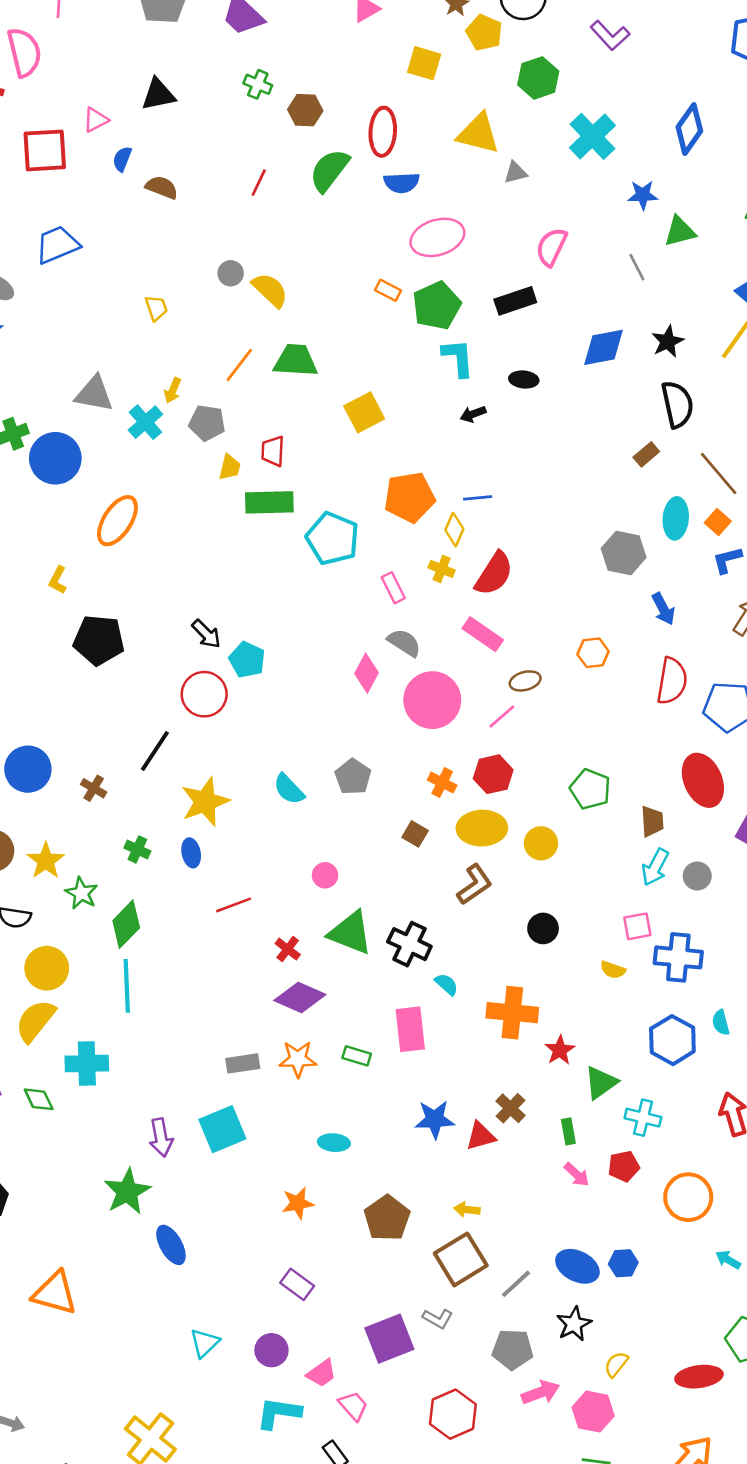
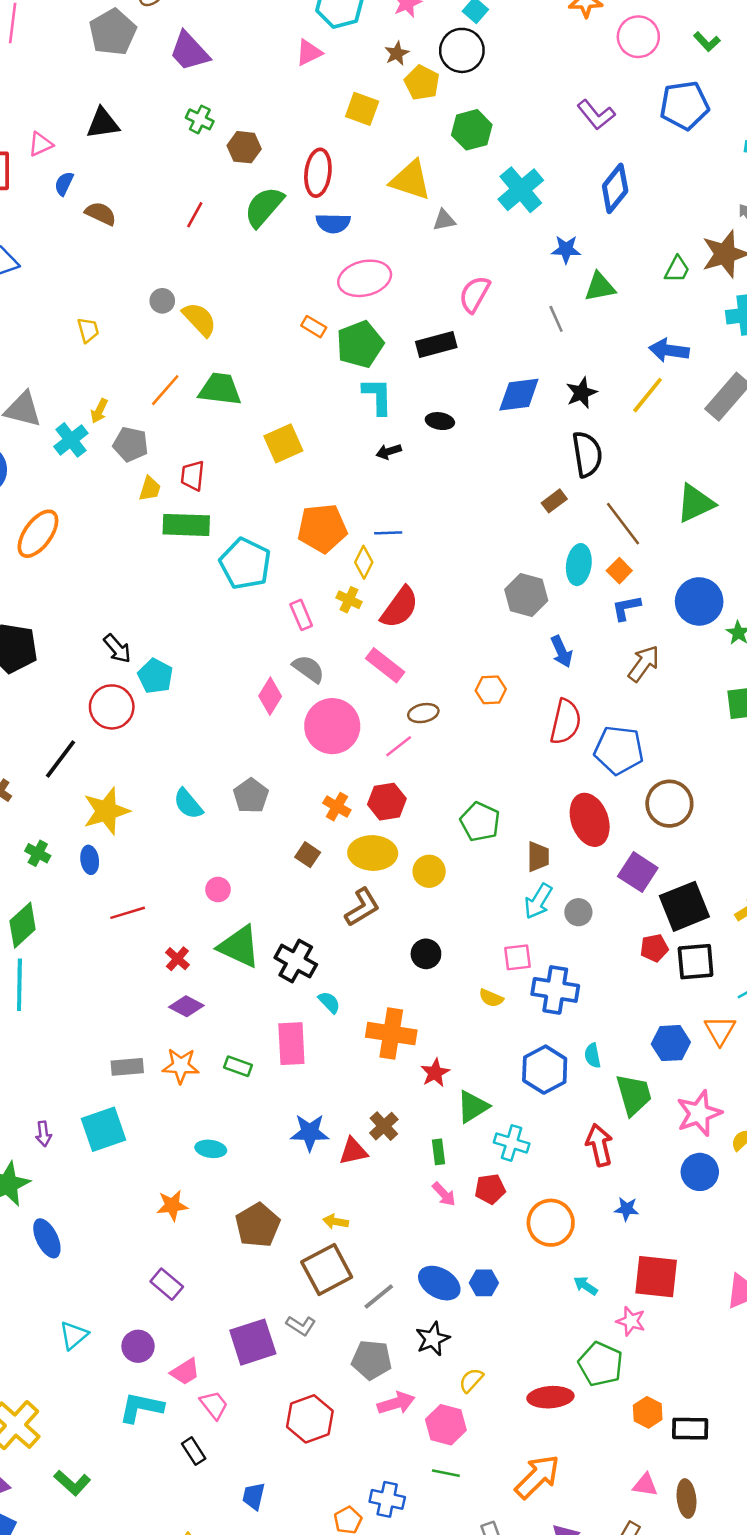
purple L-shape: (610, 35) -> (596, 115), moved
purple diamond: (300, 997) -> (186, 1006), size x0.7
purple arrow: (161, 1138) -> (43, 1134), size x0.7

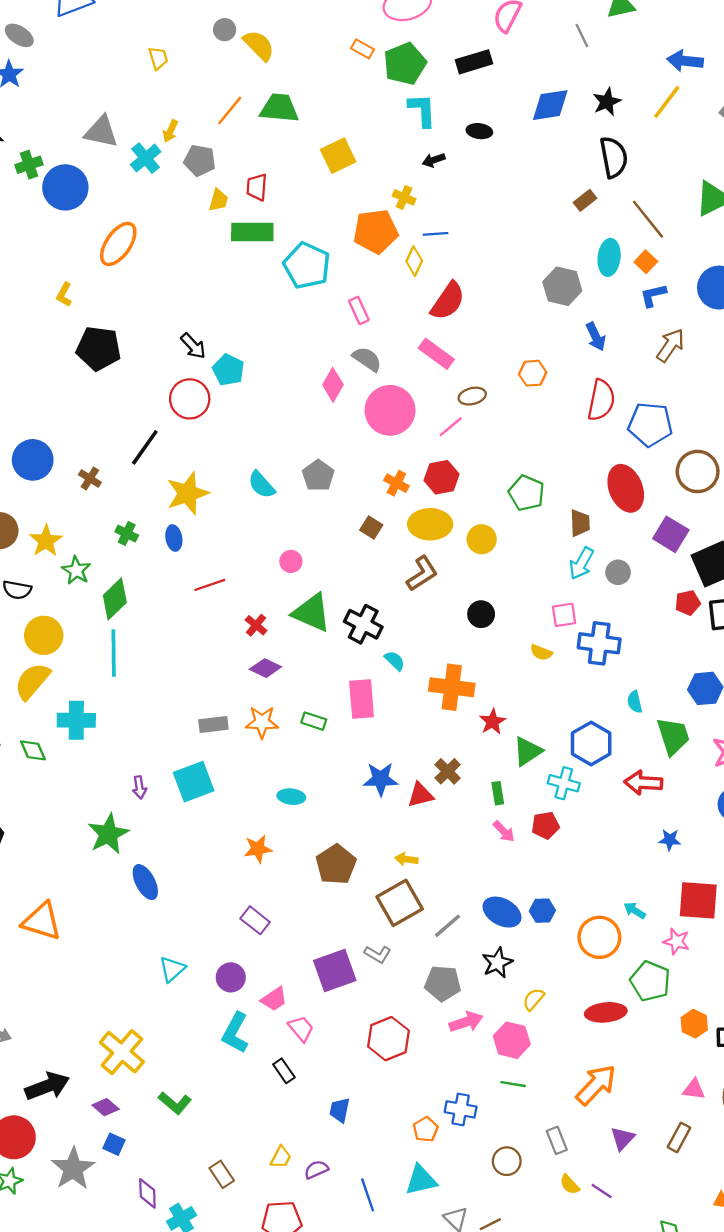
yellow cross: (349, 600) -> (404, 197), moved
blue hexagon: (545, 1070) -> (591, 743), moved
red arrow: (599, 1145) -> (643, 783), turned -72
orange circle: (551, 1223) -> (599, 937), moved
cyan L-shape: (141, 1408) -> (235, 1033), turned -72

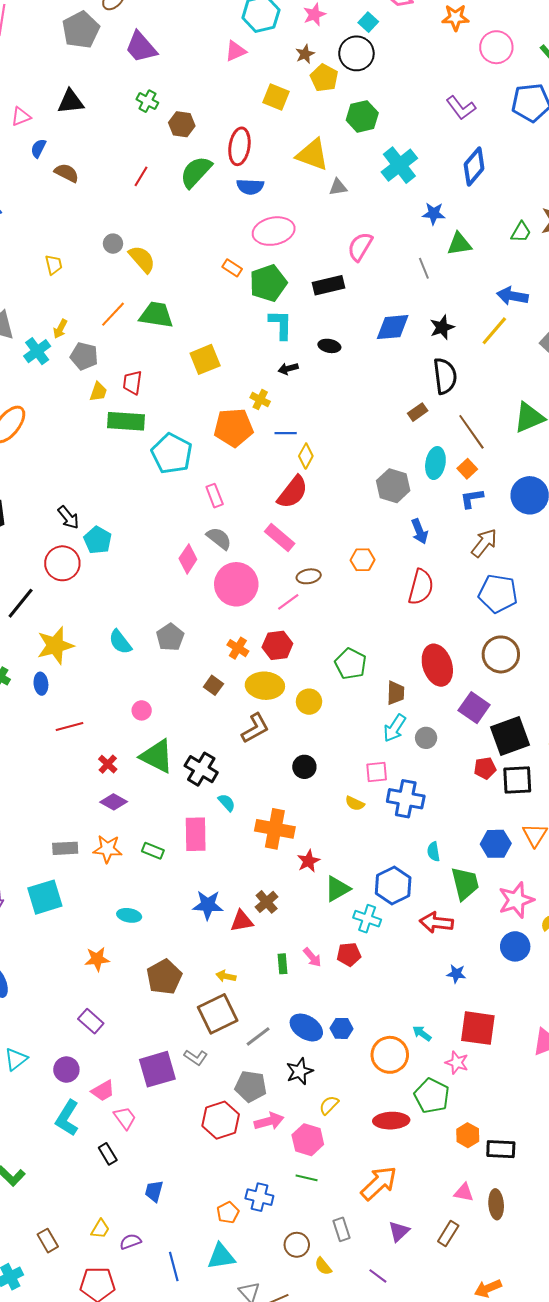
yellow diamond: (414, 261) -> (306, 456), moved
blue pentagon: (650, 424) -> (498, 594), moved
green rectangle: (498, 793) -> (282, 964), moved
red hexagon: (388, 1039) -> (221, 1120), moved
yellow semicircle: (570, 1184) -> (323, 1266), moved

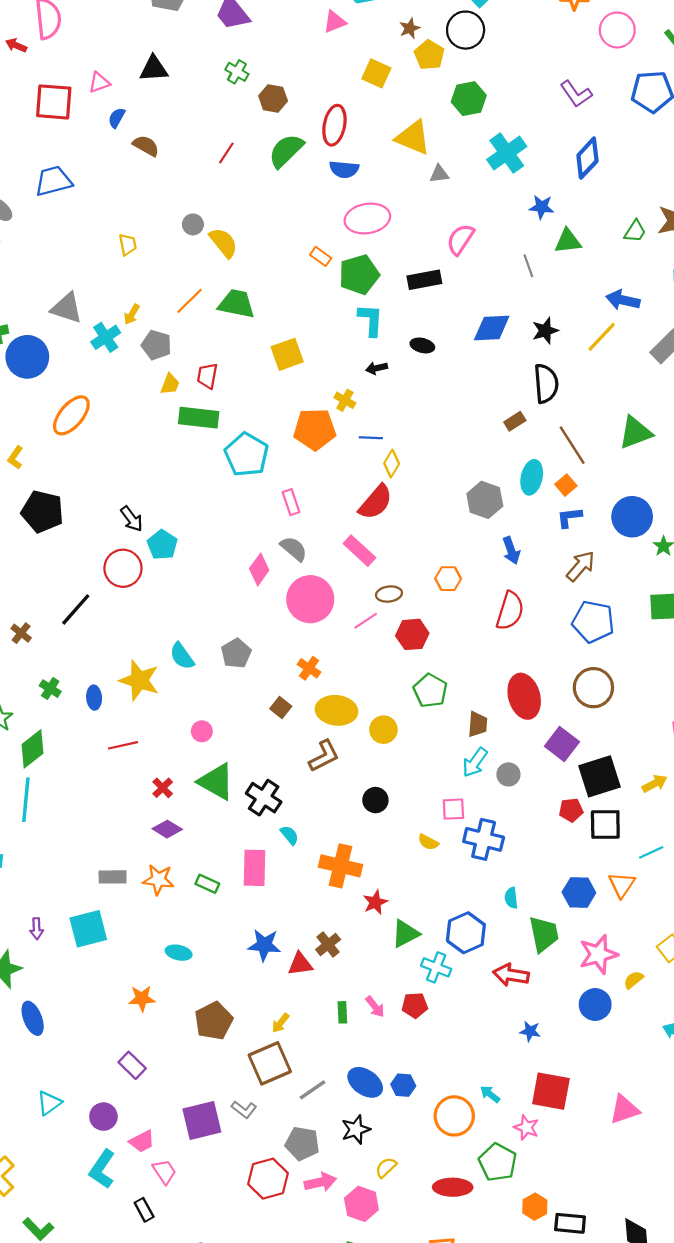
red hexagon: (277, 645) -> (412, 634), moved
yellow star: (55, 646) -> (139, 680), moved, turned 30
yellow arrow: (226, 976) -> (280, 1023), turned -66

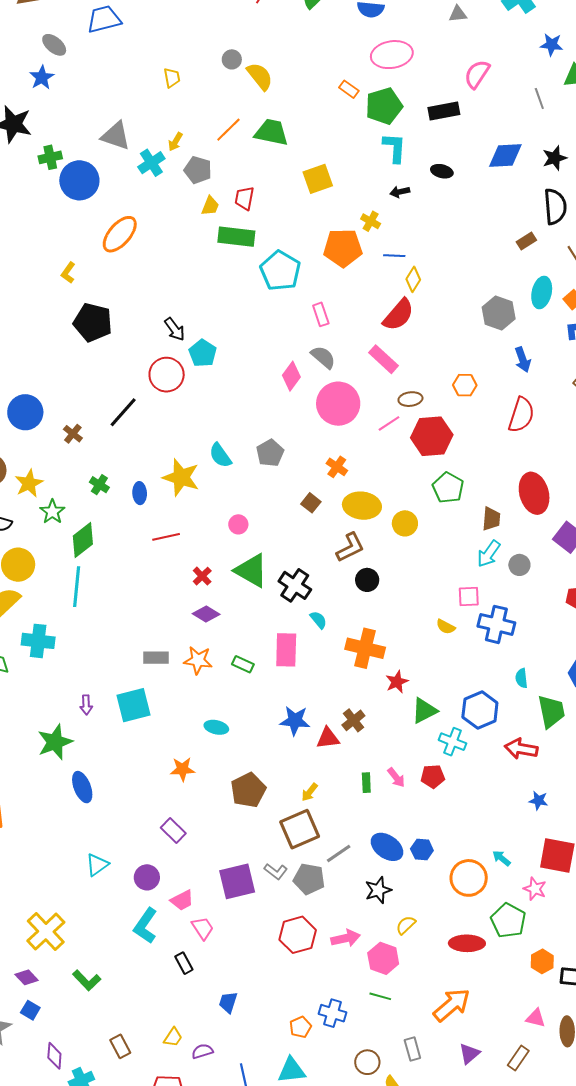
red hexagon: (412, 634) -> (432, 436), size x1.4
black circle: (375, 800) -> (367, 580), moved
gray pentagon: (302, 1143) -> (309, 879), moved

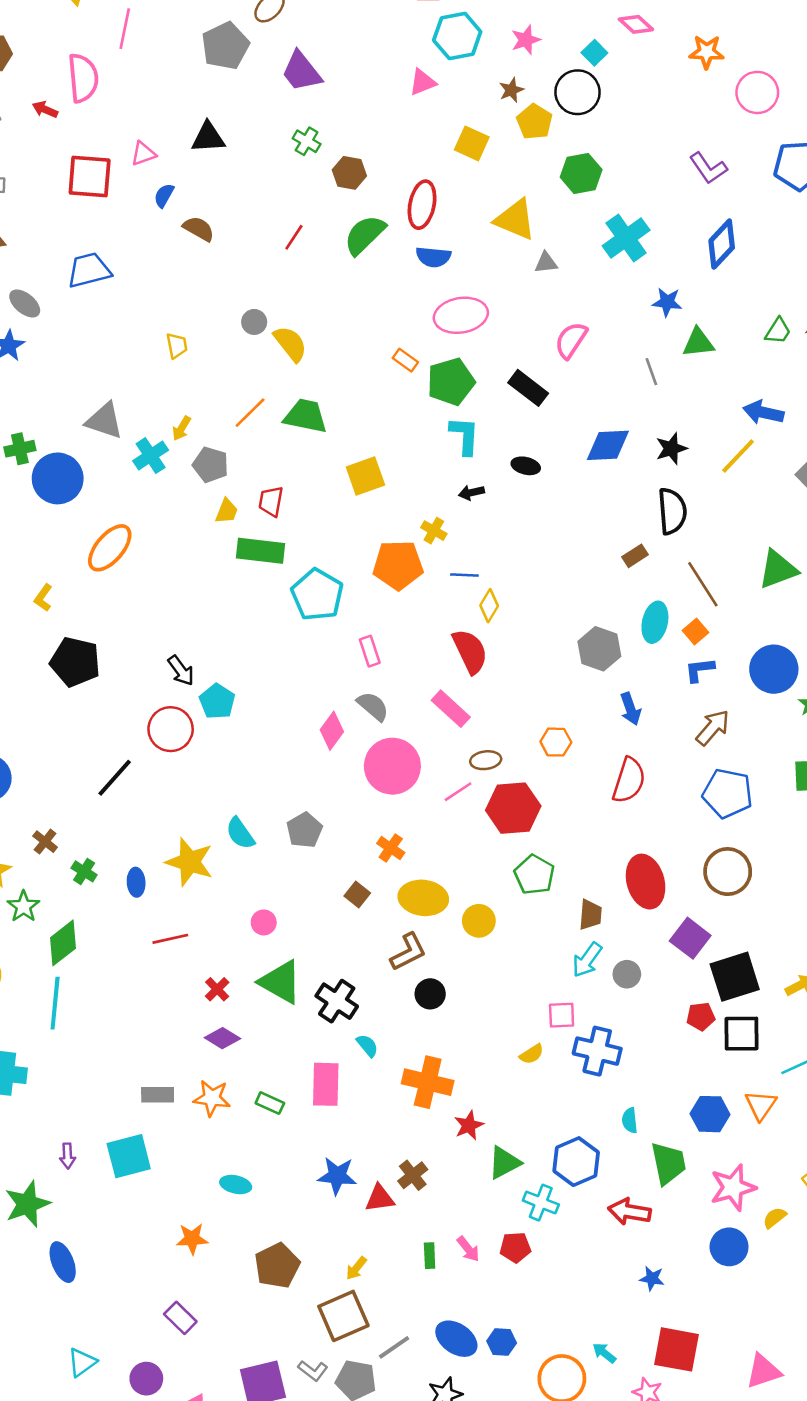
black rectangle: (444, 111) -> (528, 388), turned 48
red semicircle: (398, 315) -> (470, 651), turned -66
brown cross: (73, 434) -> (45, 842), moved
yellow semicircle: (446, 627) -> (532, 1054), turned -60

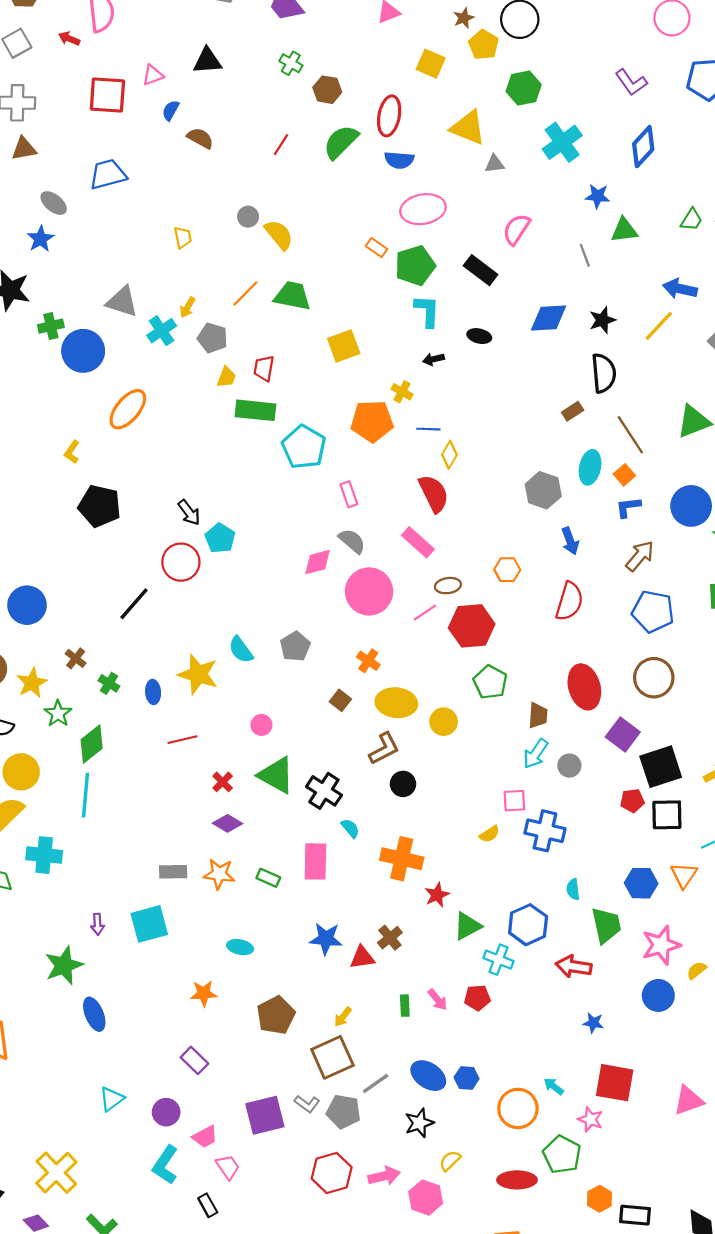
pink diamond: (332, 731) -> (317, 562), turned 40

